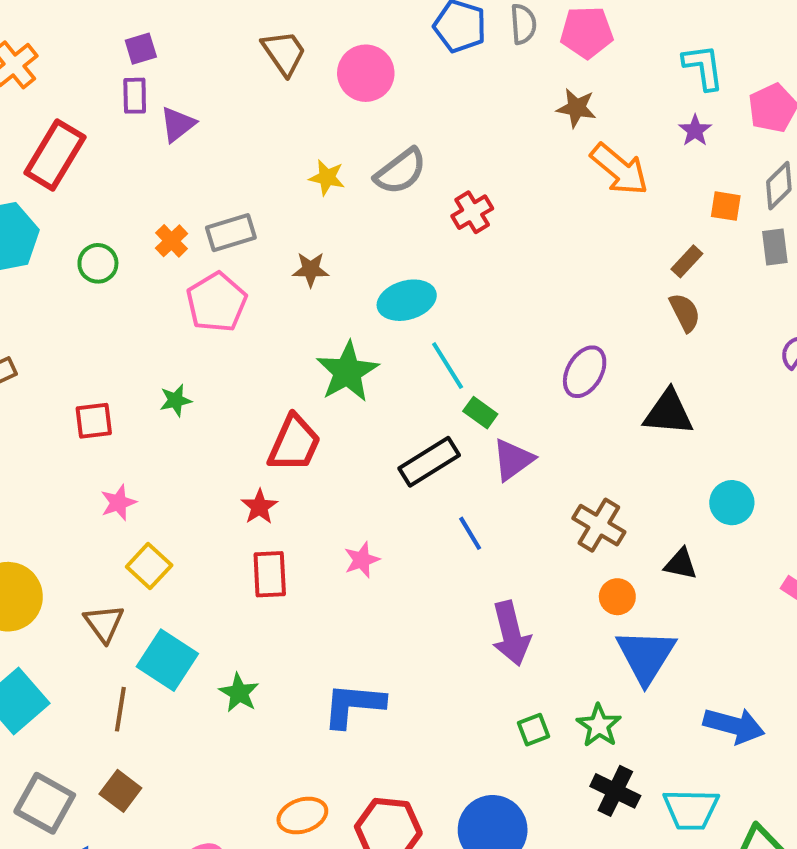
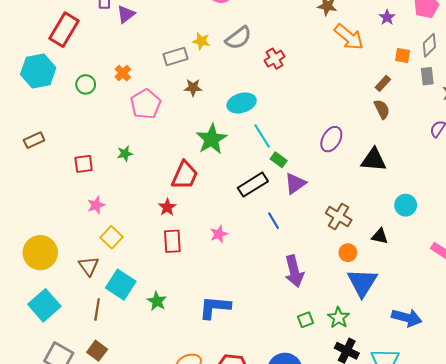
gray rectangle: (231, 233) -> (175, 57), moved

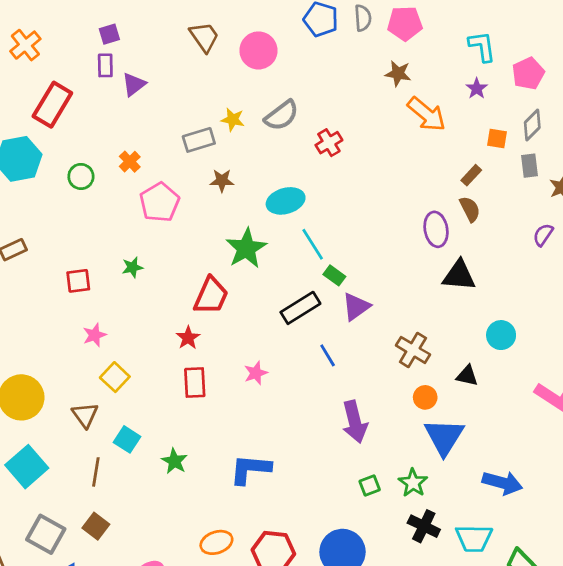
purple ellipse: (331, 139) -> (436, 229), moved, turned -40
cyan square: (121, 285) -> (127, 439), size x0.7

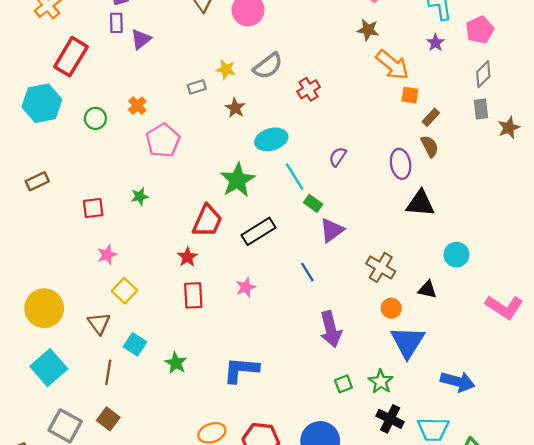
orange square: (497, 139) -> (410, 95), moved
gray rectangle: (199, 140) -> (197, 87), size x0.7
brown star: (222, 181) -> (235, 108), moved, turned 30
purple semicircle: (543, 235) -> (338, 157), moved
black rectangle: (300, 308) -> (258, 231), moved

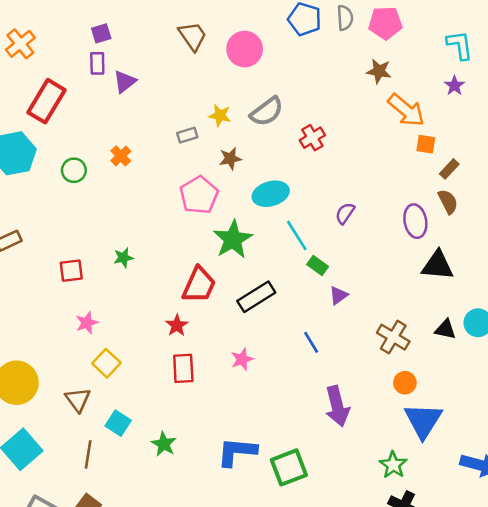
brown star: (235, 108) -> (230, 159), turned 30
pink pentagon: (163, 141) -> (199, 195), moved
purple triangle: (332, 230) -> (338, 295), size x0.7
black triangle: (427, 290) -> (445, 329), moved
green square: (343, 384) -> (289, 467), moved, size x1.8

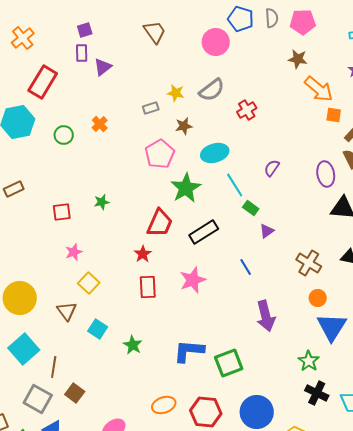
pink circle: (245, 49) -> (216, 42), moved
pink star: (242, 359) -> (193, 280), size x1.5
brown line: (88, 454) -> (54, 367), moved

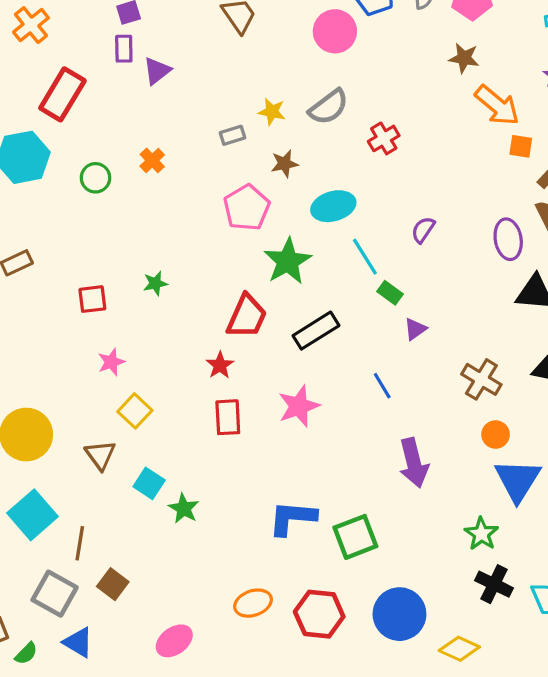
green star: (133, 345) -> (184, 509), moved

